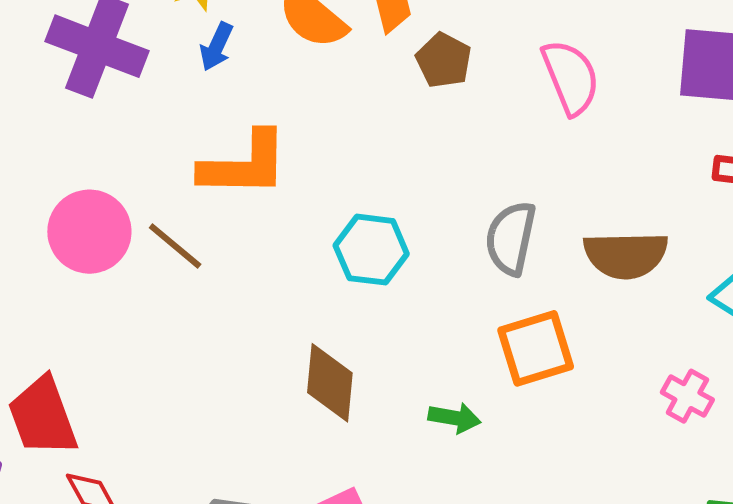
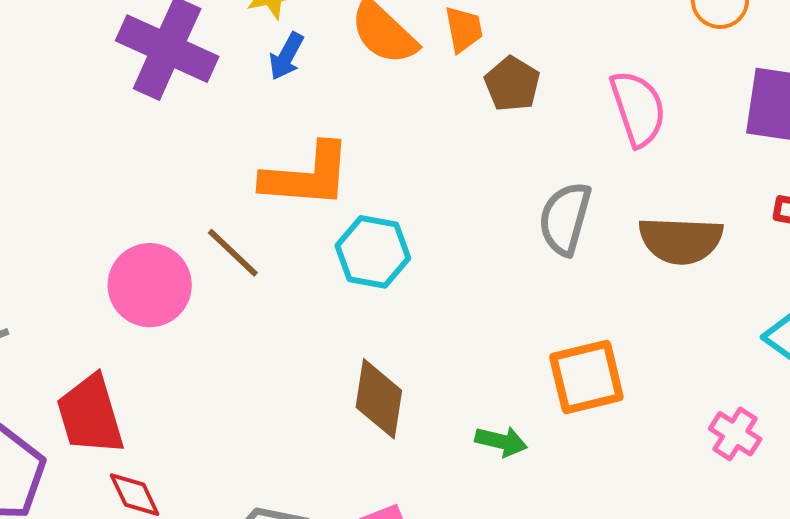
pink circle: (89, 232) -> (150, 285), moved
gray semicircle: (511, 238) -> (565, 219), moved
cyan hexagon: (371, 250) -> (373, 252), moved
brown semicircle: (626, 255) -> (681, 240), moved

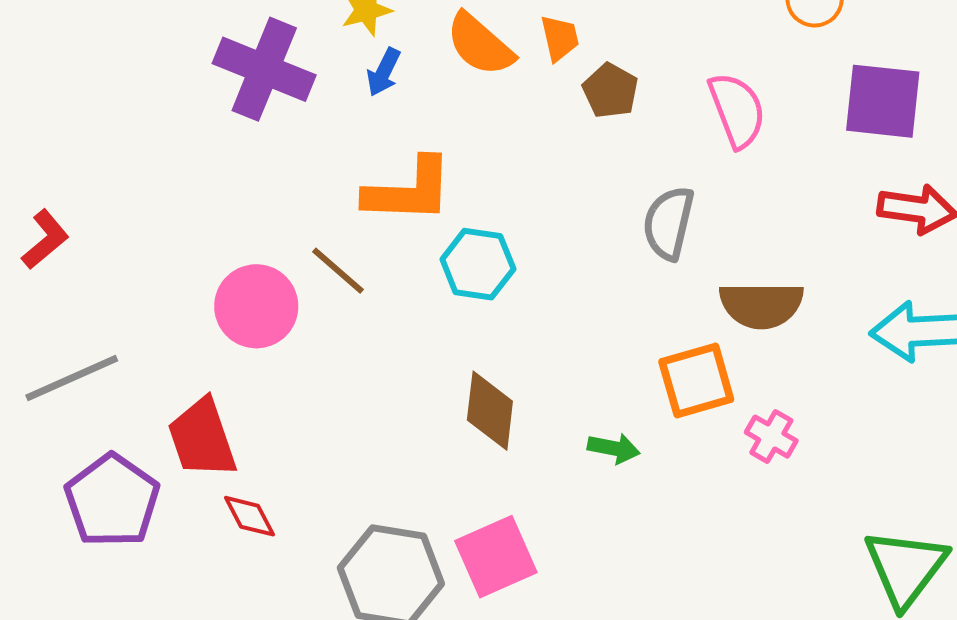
brown semicircle: (681, 240) -> (761, 305), moved
pink cross: (735, 434) -> (771, 437), moved

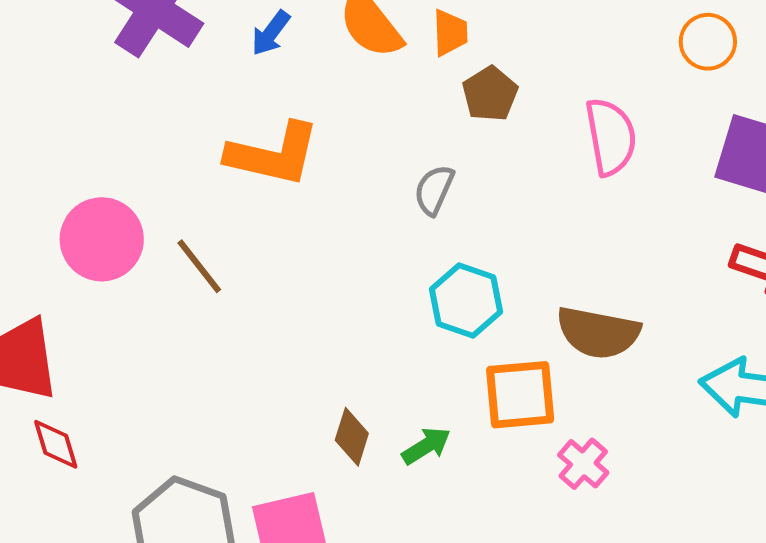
gray semicircle: (669, 223) -> (434, 190), moved, size x0.7
cyan hexagon: (478, 264) -> (466, 301), moved
brown line: (338, 271) -> (199, 266), moved
brown diamond: (490, 411) -> (352, 437), moved, size x0.7
green arrow: (614, 448) -> (426, 446), turned -54

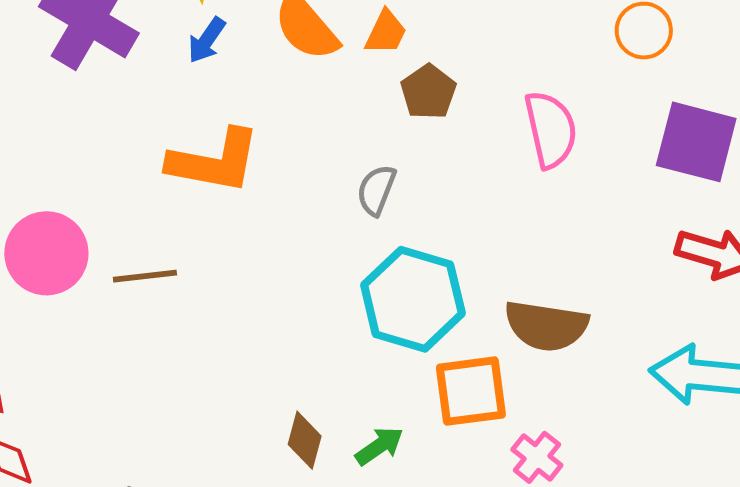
orange trapezoid: (450, 33) -> (386, 32), turned 30
brown line: (199, 266) -> (145, 276), turned -56
cyan hexagon: (466, 301) -> (413, 299), size x1.4

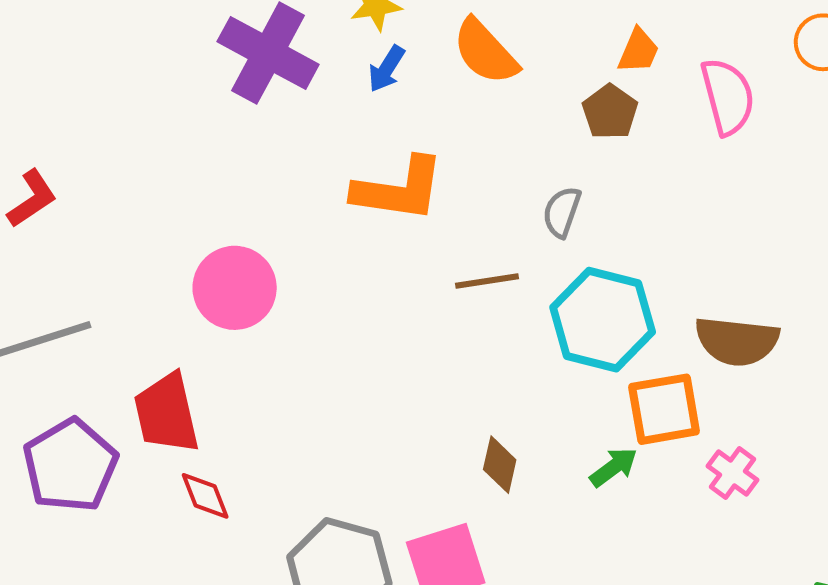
orange trapezoid: (386, 32) -> (638, 51), moved
pink semicircle: (551, 130) -> (728, 96), moved
brown line: (145, 276) -> (487, 281), moved
green arrow: (379, 446) -> (614, 467), moved

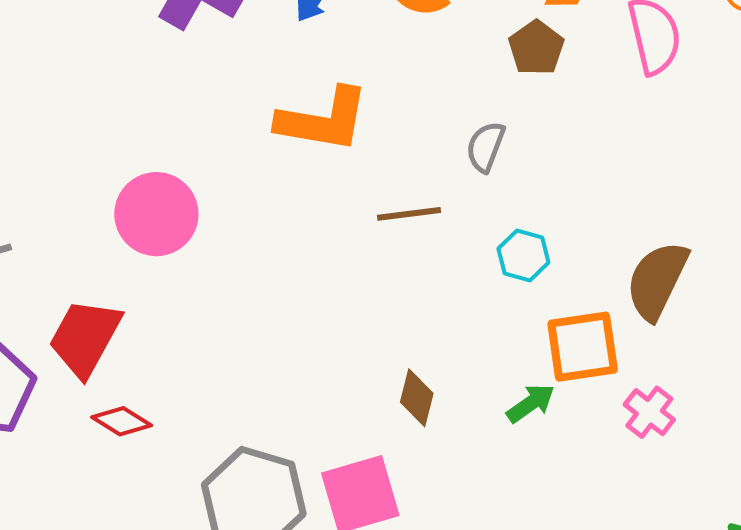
cyan hexagon: (603, 320) -> (523, 256), size x0.5
brown semicircle: (737, 341) -> (657, 280), turned 108
red trapezoid: (166, 413) -> (85, 338), turned 40
red diamond: (205, 496) -> (122, 421), turned -38

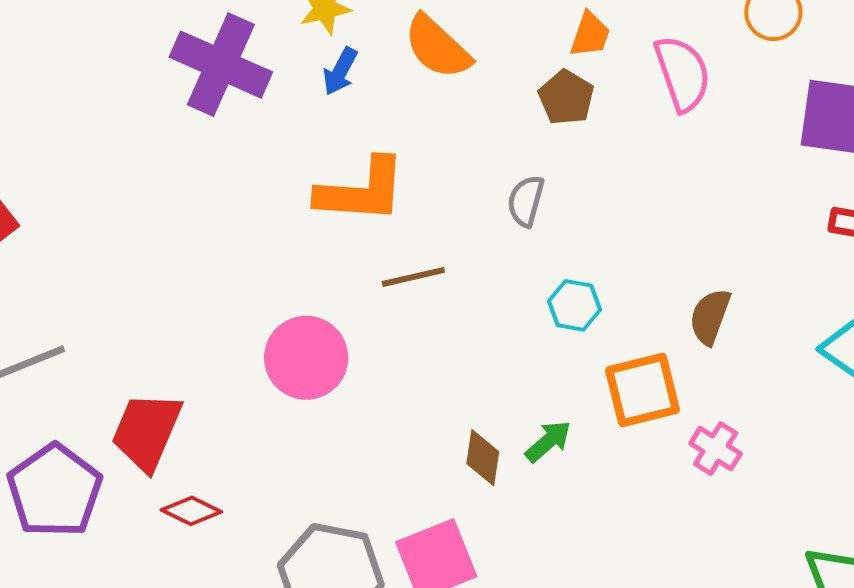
pink circle: (156, 214) -> (306, 358), moved
brown line: (409, 214) -> (413, 277), moved
brown semicircle: (657, 280) -> (710, 317), size x0.7
green arrow: (531, 403) -> (548, 441), moved

